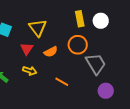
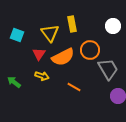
yellow rectangle: (80, 19) -> (72, 24), moved
orange semicircle: (51, 52) -> (63, 57), size x1.6

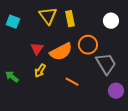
yellow triangle: (50, 33) -> (48, 16), moved
cyan square: (17, 35) -> (13, 22), moved
yellow arrow: (42, 76) -> (40, 71), turned 104

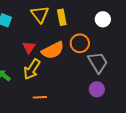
yellow arrow: (40, 71) -> (32, 69), size x1.5
orange line: (72, 82) -> (40, 97), moved, turned -32
purple circle: (116, 91) -> (97, 89), moved

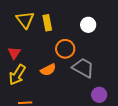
orange semicircle: (53, 50) -> (48, 70), moved, size x0.7
gray trapezoid: (98, 62) -> (83, 68), turned -30
purple circle: (97, 89) -> (99, 95), moved

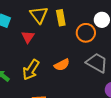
orange circle: (65, 49) -> (86, 33), moved
red triangle: (14, 53) -> (28, 37), moved

